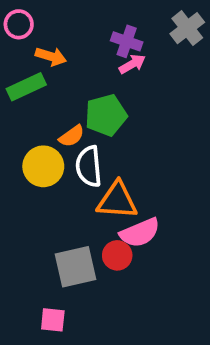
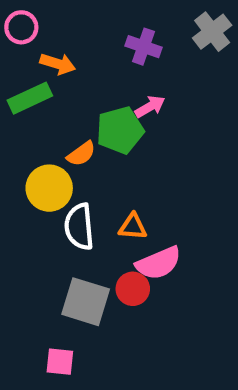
pink arrow: (132, 64) -> (150, 107), moved
white semicircle: (89, 166) -> (79, 227), moved
orange triangle: (117, 200) -> (133, 227), size x0.6
gray square: (76, 267) -> (86, 302), turned 30

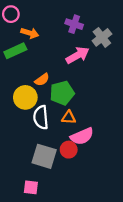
gray cross: (212, 32) -> (102, 37), moved
pink arrow: (150, 107) -> (78, 55), size x1.5
green pentagon: (120, 130) -> (62, 93), moved

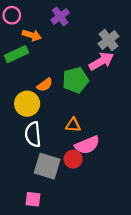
purple cross: (74, 24) -> (60, 16), moved, turned 35
pink arrow: (78, 55) -> (101, 61), moved
green pentagon: (62, 93) -> (75, 80), moved
white semicircle: (41, 117) -> (33, 134), moved

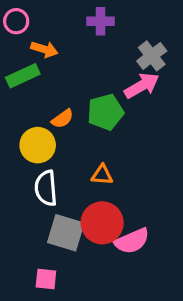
purple cross: (60, 16) -> (100, 21), moved, turned 36
pink semicircle: (87, 145) -> (132, 241), moved
red circle: (73, 159) -> (102, 223), size x1.6

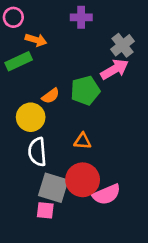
pink square: (46, 279) -> (45, 210), moved

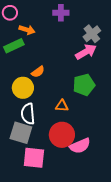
green pentagon: (85, 91) -> (84, 85), moved
gray square: (53, 188) -> (21, 133), moved
pink square: (45, 210) -> (34, 158), size x1.6

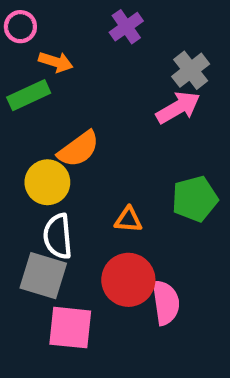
purple cross: (61, 13) -> (126, 27), turned -35
orange semicircle: (38, 72) -> (79, 149), size x1.5
green pentagon: (84, 85) -> (195, 199), moved
pink semicircle: (80, 146) -> (166, 303), turned -75

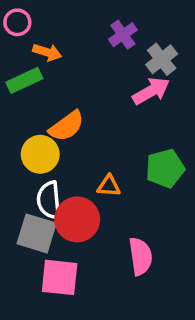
purple cross: (126, 27) -> (123, 35), moved
red circle: (128, 280) -> (77, 219), moved

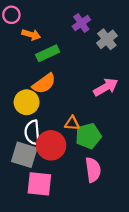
green rectangle: (24, 80) -> (48, 53), moved
pink arrow: (151, 91) -> (106, 87), moved
green pentagon: (165, 168) -> (88, 136), moved

